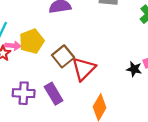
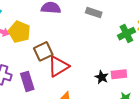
yellow pentagon: (32, 41) -> (19, 32), turned 30

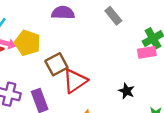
gray rectangle: (94, 12) -> (113, 16), turned 35
pink rectangle: (119, 74) -> (147, 52), moved

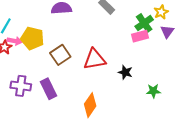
red triangle: (75, 81) -> (94, 59), moved, turned 30

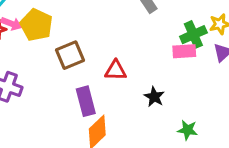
red triangle: (94, 59) -> (116, 70), size x0.7
purple rectangle: (48, 89) -> (86, 101), moved

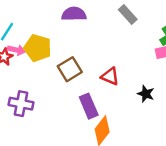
red triangle: (116, 70) -> (110, 76), turned 30

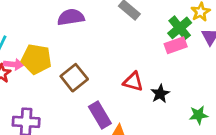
red triangle: (110, 76) -> (133, 82), moved
black star: (146, 94) -> (160, 94), turned 30

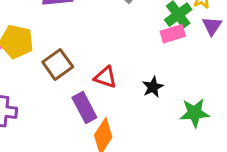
red triangle: (133, 82) -> (105, 77), moved
green star: (199, 115) -> (195, 113), size x1.4

